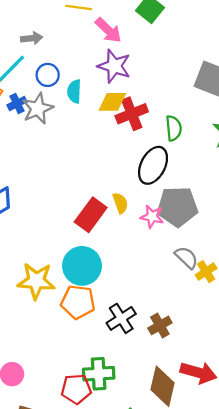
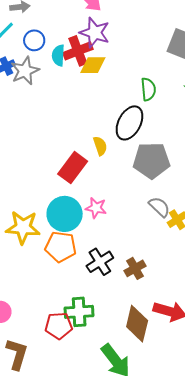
red cross: (132, 114) -> (78, 51), moved
yellow semicircle: (120, 203) -> (100, 146), moved
pink star: (152, 217) -> (96, 208), moved

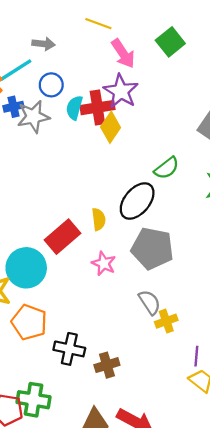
yellow diamond: (93, 65) -> (111, 127), turned -68
green semicircle: (148, 89) -> (167, 168), turned 45
pink star: (96, 208) -> (104, 263), moved
cyan circle: (65, 214) -> (26, 268), moved
black cross: (100, 262) -> (69, 349), turned 32

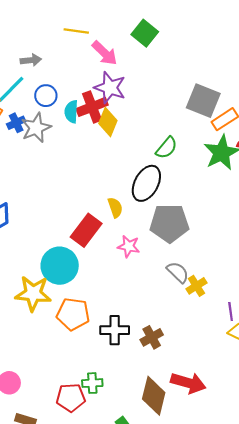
green cross: (34, 400) -> (92, 383), size x0.7

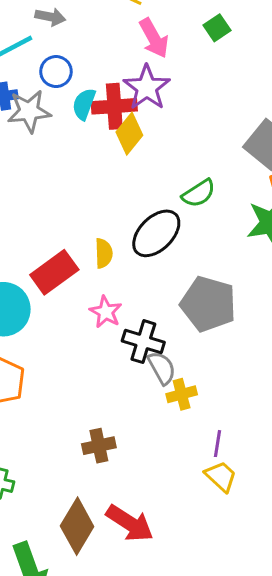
green square: (145, 33) -> (217, 28), size x0.7
gray pentagon: (169, 223) -> (208, 304), moved
black cross: (115, 330) -> (143, 342), moved

